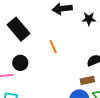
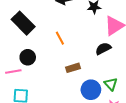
brown rectangle: (87, 80) -> (73, 68), moved

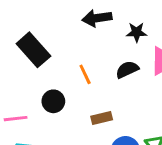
black semicircle: (103, 49) -> (127, 70), moved
black circle: (28, 57) -> (53, 101), moved

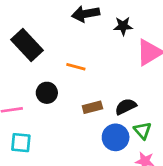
black semicircle: (127, 70) -> (126, 107), moved
orange line: (85, 74) -> (76, 67), turned -48

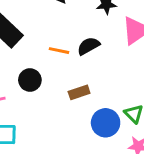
black semicircle: (126, 107) -> (88, 46), moved

